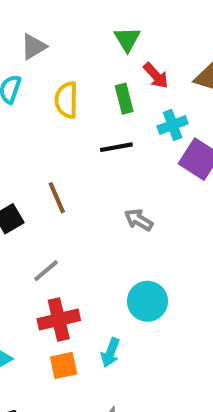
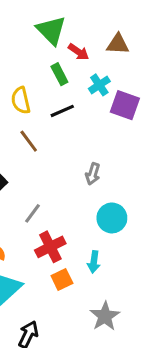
green triangle: (127, 39) -> (51, 30), size x1.5
yellow semicircle: (66, 100) -> (21, 100), moved
brown line: (57, 198) -> (29, 141), moved
gray arrow: (139, 220) -> (93, 174), moved, turned -90

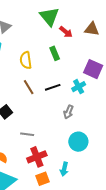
green rectangle: (59, 74) -> (55, 53), moved
cyan cross: (99, 85) -> (79, 87), moved
black line: (62, 111) -> (53, 87), moved
gray line: (33, 213) -> (27, 134), turned 56

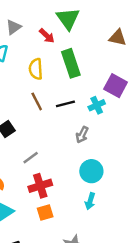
red arrow: (66, 32) -> (47, 36), moved
green rectangle: (55, 53) -> (71, 63), size x1.6
gray line: (27, 134) -> (31, 158), turned -48
cyan arrow: (64, 169) -> (90, 201), moved

